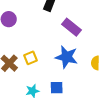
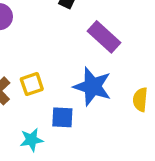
blue square: (57, 88) -> (62, 117), moved

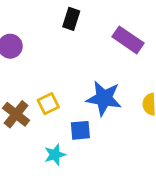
purple rectangle: (104, 37) -> (128, 40), moved

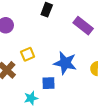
yellow square: (48, 104) -> (28, 54), moved

